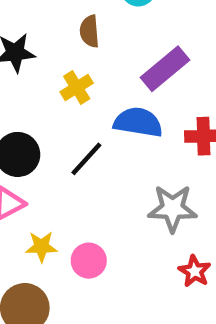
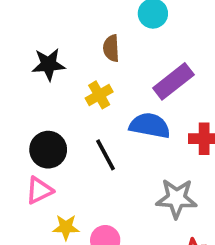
black line: (86, 159) -> (106, 155), turned -72

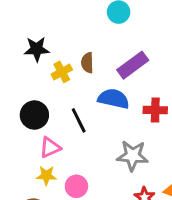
brown semicircle: (111, 48) -> (87, 63), moved
yellow cross: (99, 95) -> (62, 72), moved
pink triangle: (39, 190) -> (50, 147), moved

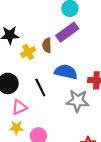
purple rectangle: (133, 65) -> (67, 32), moved
gray star: (133, 156) -> (78, 101), moved

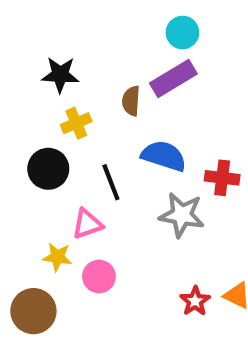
yellow cross: (28, 52) -> (76, 123), moved
pink triangle: (19, 107) -> (87, 224), moved

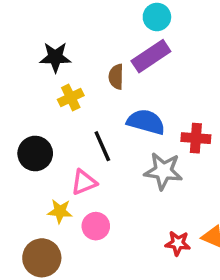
black circle: (48, 169) -> (35, 153), moved
red star: (195, 301) -> (178, 243), turned -30

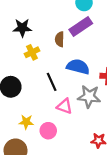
pink triangle: (84, 182) -> (65, 106), moved, turned 42

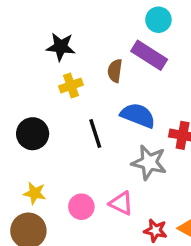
purple rectangle: (81, 26) -> (149, 55), turned 60
pink triangle: (65, 106) -> (121, 203), moved
yellow star: (26, 122) -> (35, 193), moved

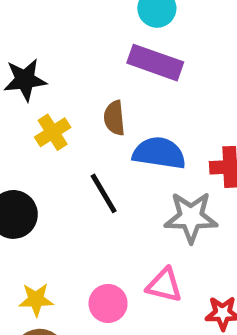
brown semicircle: (115, 71) -> (114, 118), moved

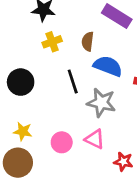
gray star: (191, 217) -> (101, 103), moved

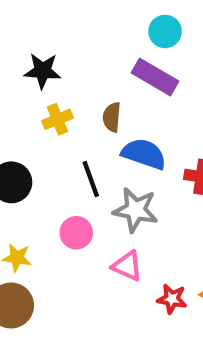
pink circle: (62, 142) -> (76, 233), moved

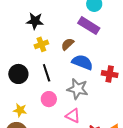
brown semicircle: (112, 117) -> (67, 44), turned 40
black line: (91, 179) -> (47, 73), moved

